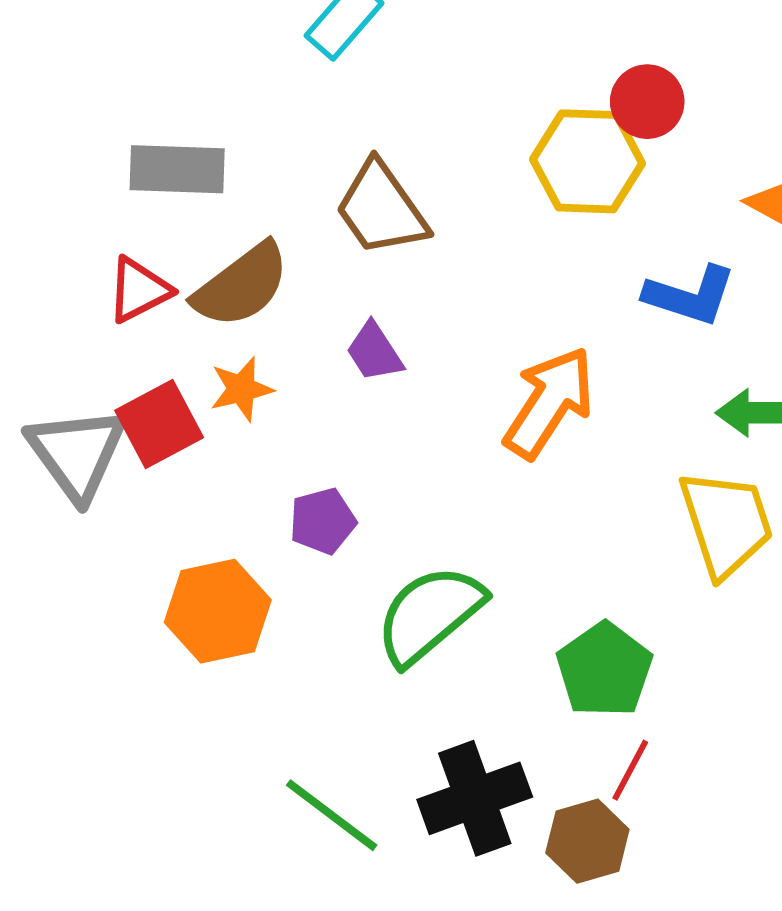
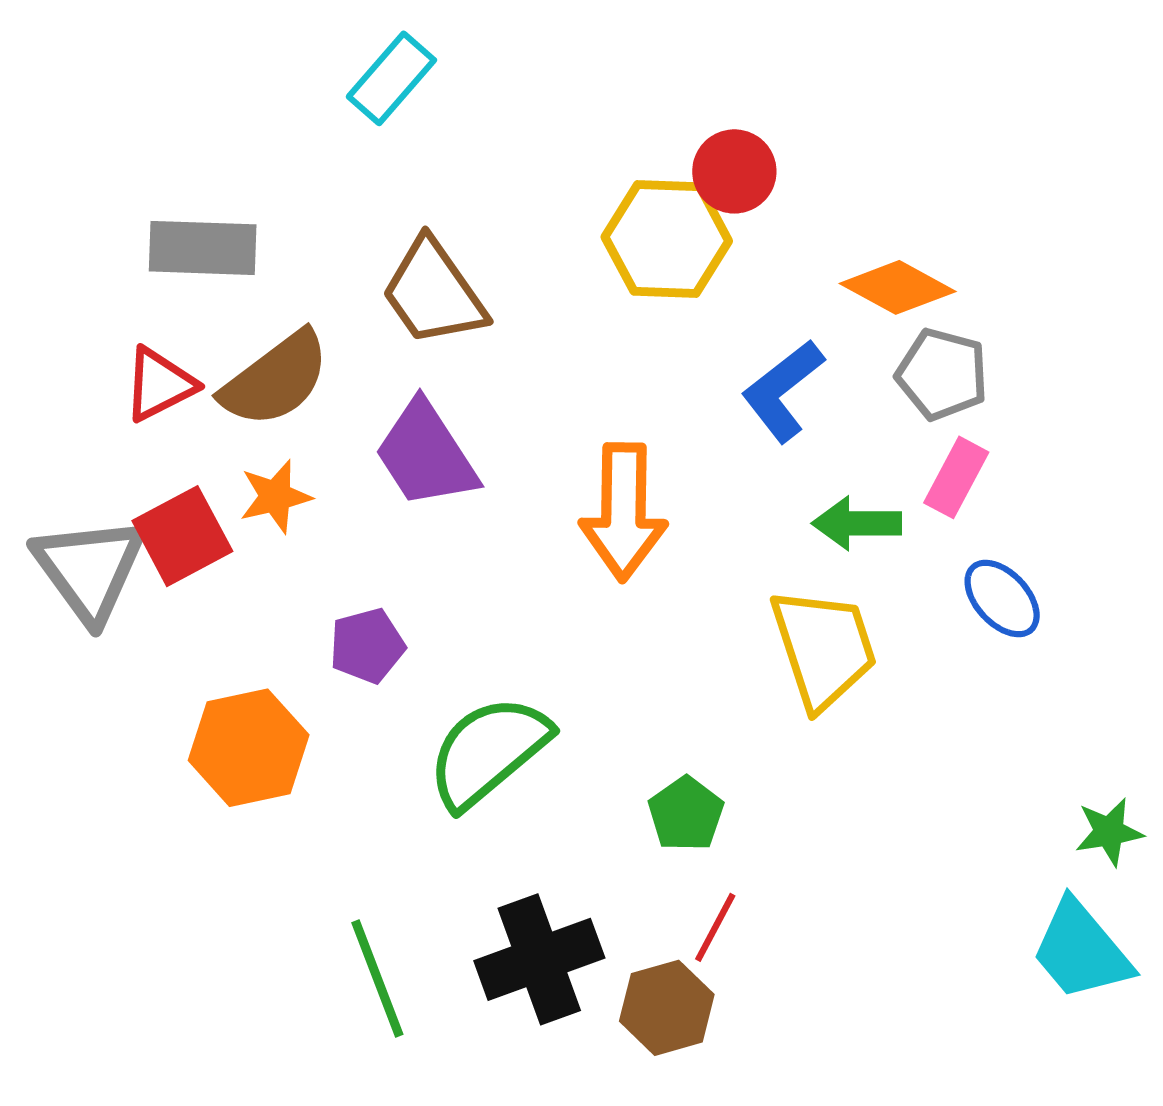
blue L-shape: (690, 296) -> (783, 391), turned 124
purple trapezoid: (374, 352) -> (426, 454), size x1.6
orange arrow: (549, 403) -> (623, 512), turned 148
green pentagon: (604, 670) -> (686, 814), size x0.7
green line: (332, 815) -> (377, 978), turned 32

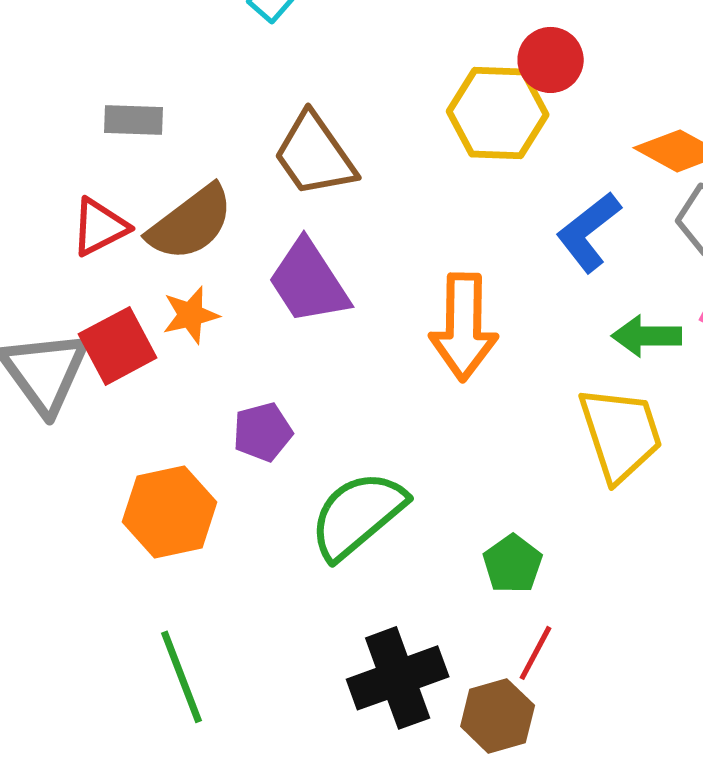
gray rectangle: (203, 248) -> (134, 120), size x0.7
green line: (377, 978) -> (182, 677), moved

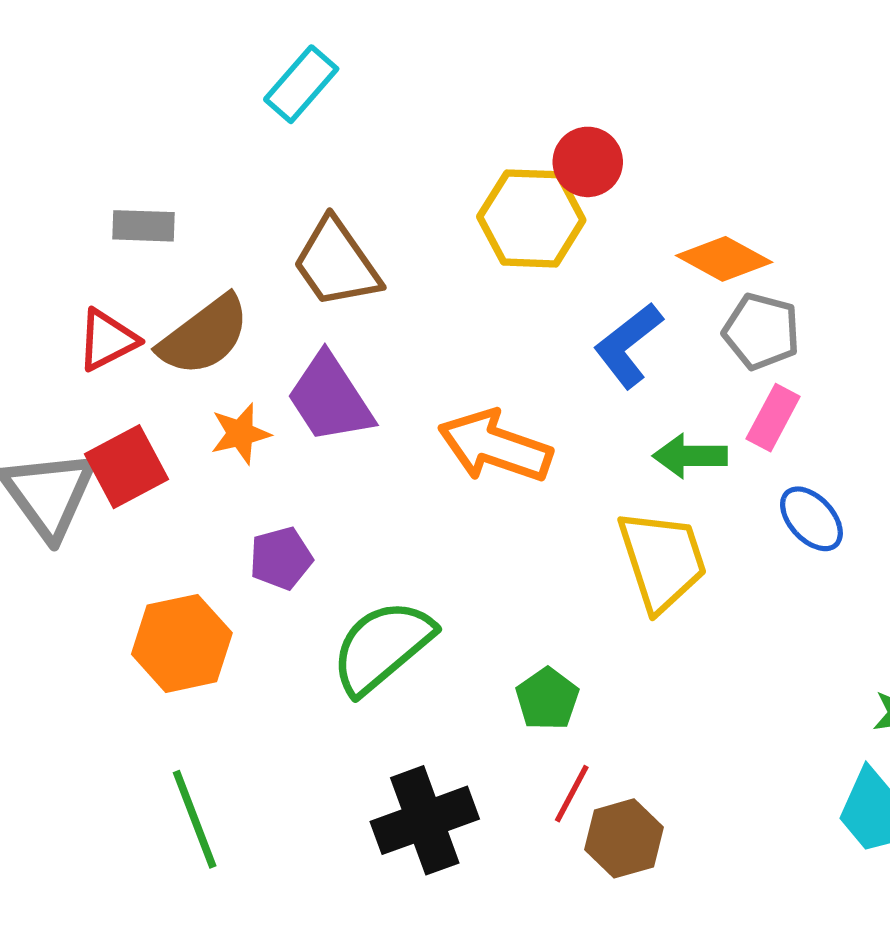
orange star: (191, 315) -> (240, 434), moved
orange arrow: (464, 327) -> (495, 446), turned 108
brown hexagon: (498, 716) -> (624, 838), moved

